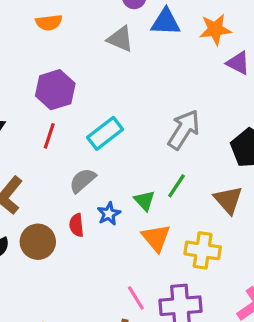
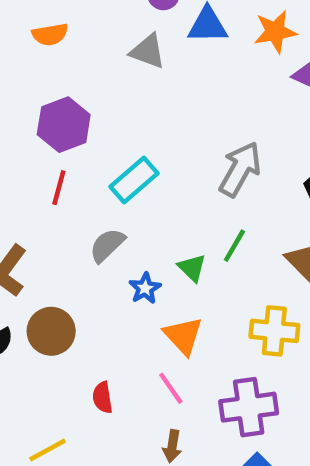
red semicircle: (76, 225) -> (103, 397), moved
orange triangle: (156, 238) -> (183, 336), moved
pink line: (136, 298) -> (171, 388), moved

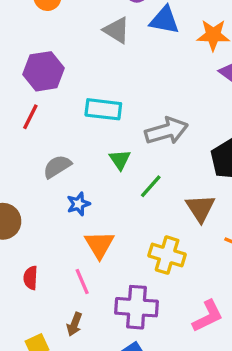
gray arrow: (240, 169) -> (166, 131), turned 33
cyan rectangle: (134, 180) -> (103, 109), moved, turned 36
green triangle: (192, 268) -> (120, 160), moved

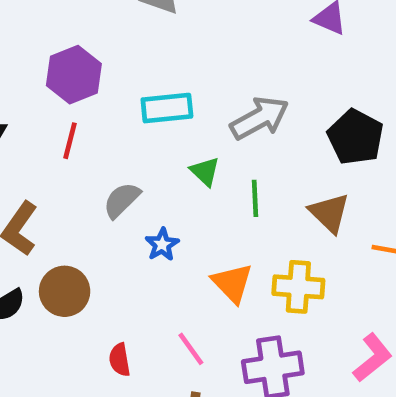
green line: (151, 186) -> (255, 198), turned -32
orange triangle: (99, 245) -> (232, 283), moved

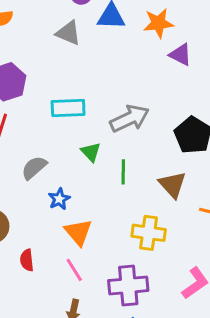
orange triangle: (232, 283) -> (78, 232), moved
red semicircle: (120, 360) -> (27, 260), moved

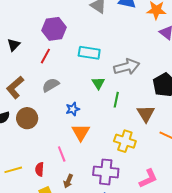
gray semicircle: (34, 168) -> (51, 85), moved
red semicircle: (27, 260) -> (40, 169), moved
pink line: (74, 270) -> (62, 154), moved

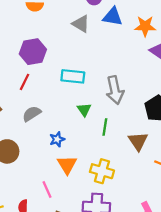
gray arrow: (127, 67) -> (115, 90), turned 95
yellow cross: (125, 141) -> (102, 171), moved

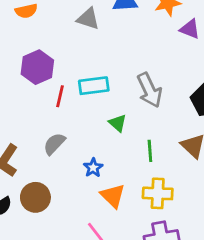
red line: (25, 82) -> (60, 96), moved
green line: (105, 127) -> (150, 151), moved

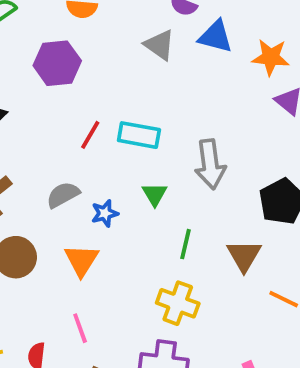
purple hexagon: (37, 67) -> (57, 63), moved
blue star: (93, 168) -> (105, 213), moved
orange triangle: (113, 196) -> (81, 260), moved

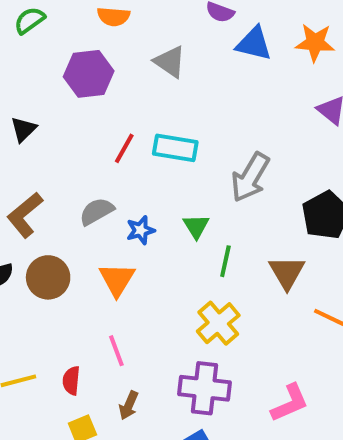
gray triangle: (160, 45) -> (170, 62), moved
orange star: (271, 57) -> (315, 43), moved
gray arrow: (210, 164) -> (250, 177), turned 39
green triangle: (155, 194) -> (196, 226), moved
yellow cross: (178, 303) -> (218, 323), turned 30

